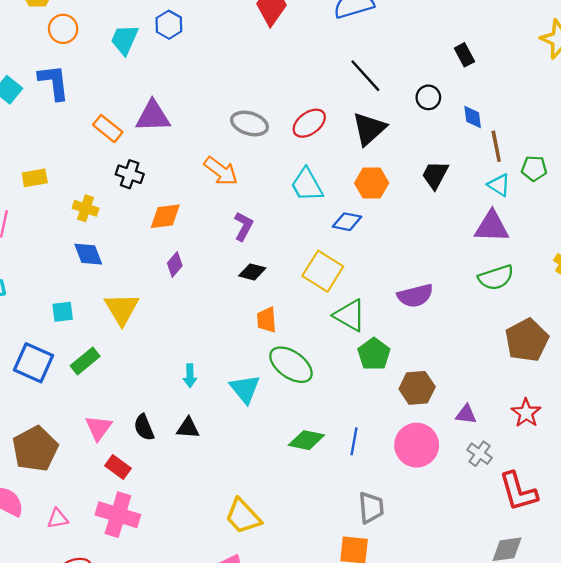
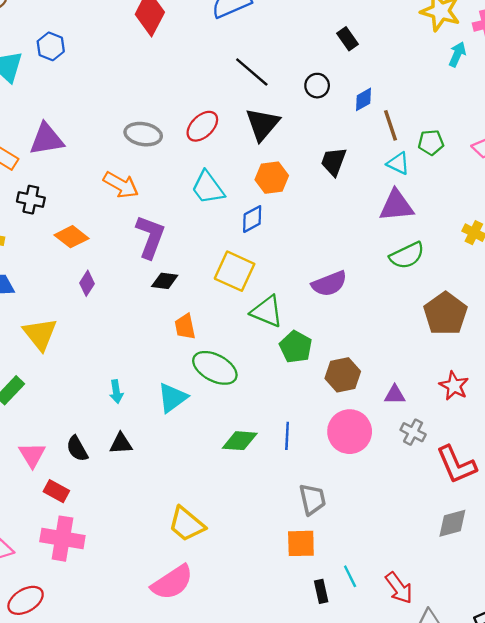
blue diamond: (473, 117) -> (363, 99), turned 75
orange diamond: (165, 216) -> (71, 237), turned 52
blue diamond: (347, 222) -> (252, 219), turned -32
purple L-shape: (243, 226) -> (150, 237), size x1.5
cyan triangle: (245, 389) -> (172, 398), turned 40

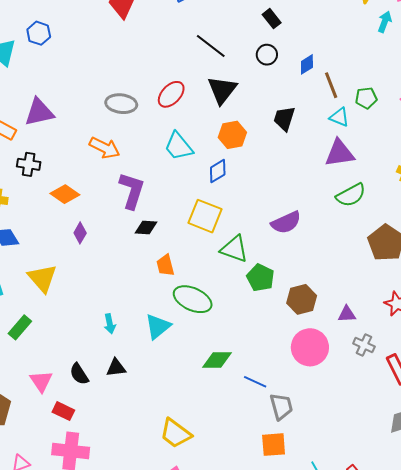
black rectangle: (347, 39) -> (272, 19), moved
blue line: (287, 436) -> (255, 382), moved, turned -65

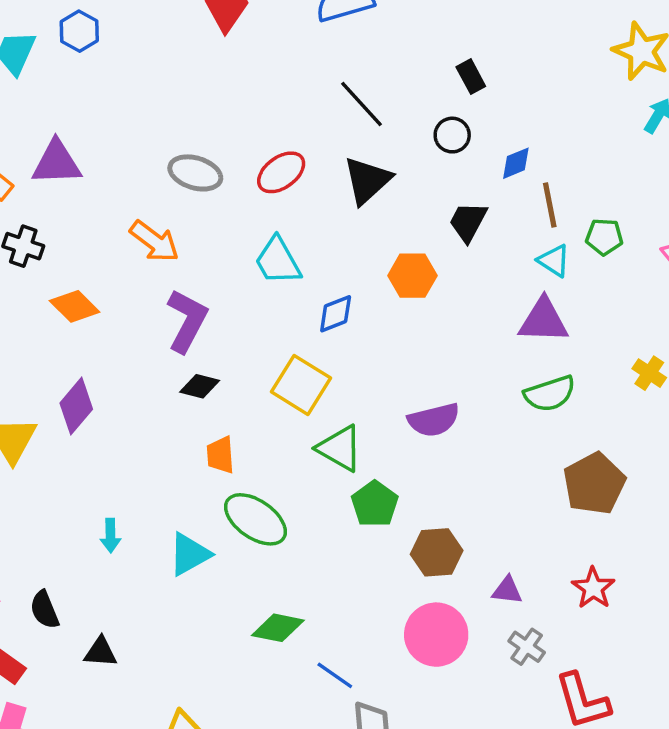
black trapezoid: (284, 119) -> (468, 222), moved
orange hexagon: (232, 135) -> (412, 276), moved
purple diamond: (80, 233) -> (76, 406), moved, size x1.5
black triangle: (116, 368) -> (101, 652), moved

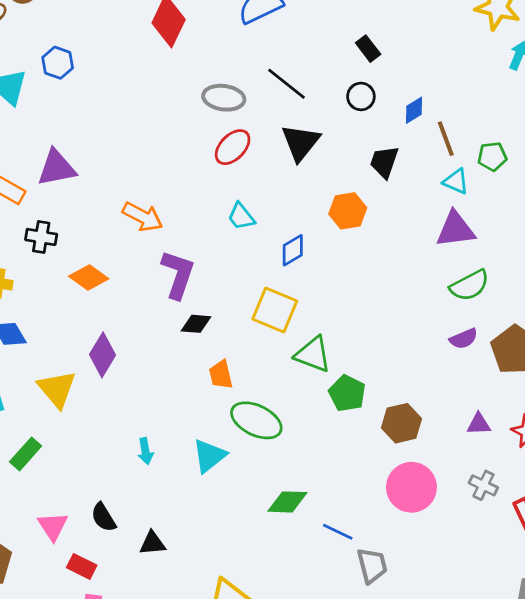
gray ellipse: (195, 173) -> (224, 98), moved
cyan trapezoid: (278, 261) -> (241, 216), size x0.7
purple semicircle: (434, 420) -> (464, 339), moved, size x0.7
purple triangle: (507, 590) -> (479, 424), moved

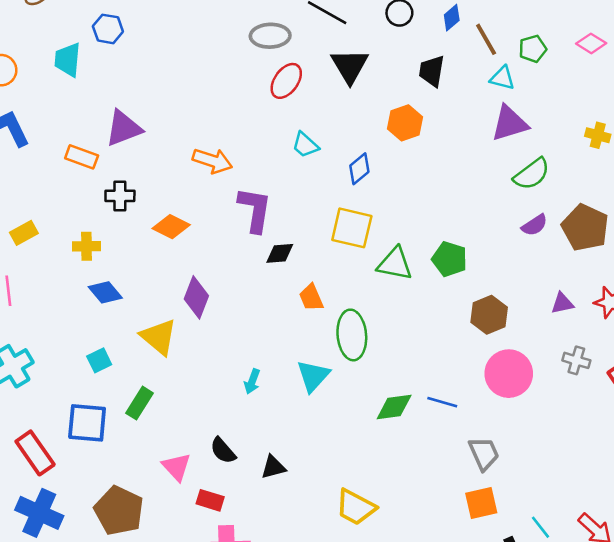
green pentagon: (347, 393) -> (450, 259), moved
green ellipse: (256, 420) -> (352, 335), turned 69
cyan arrow: (145, 451) -> (252, 382), turned 40
blue line: (338, 532) -> (442, 402), moved

